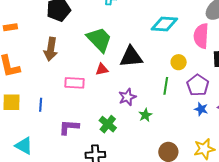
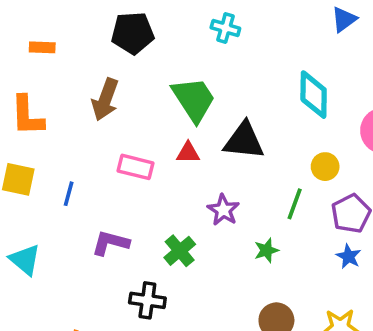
cyan diamond: (164, 24) -> (314, 95), turned 76
purple star: (127, 97) -> (223, 210), turned -30
green star: (145, 115) -> (266, 250), moved

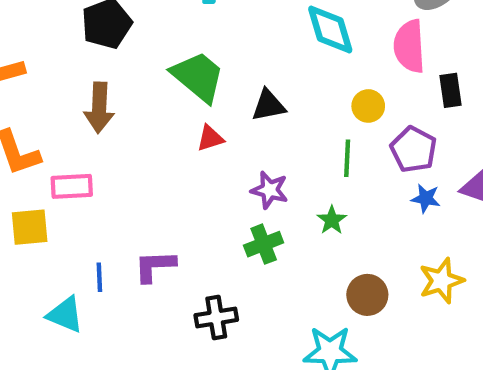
black triangle: (244, 141) -> (268, 105), size x0.7
pink rectangle: (136, 167) -> (72, 186), moved
blue line: (69, 194) -> (99, 277), moved
green cross: (180, 251) -> (264, 244), moved, turned 36

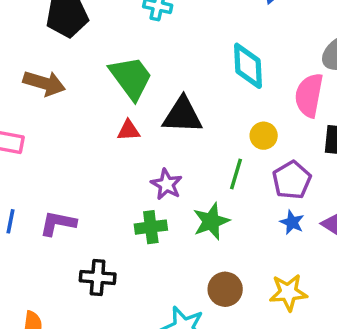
black triangle: (268, 105) -> (183, 115), size x1.4
brown arrow: (99, 108) -> (44, 83), turned -90
green star: (332, 220) -> (211, 221), size x1.5

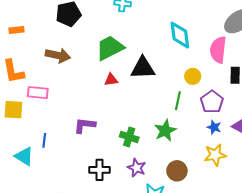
green trapezoid: (131, 78) -> (110, 48), turned -76
purple star: (167, 184) -> (137, 168), moved
purple L-shape: (58, 223) -> (85, 125), moved
green cross: (151, 227) -> (129, 137), turned 30
yellow star: (288, 292) -> (215, 155), moved

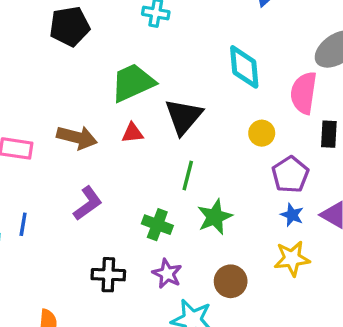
brown arrow: (58, 55) -> (77, 137), moved
black triangle: (143, 68) -> (183, 117), turned -50
green line: (178, 101) -> (188, 175), moved
purple L-shape: (85, 125) -> (88, 203), turned 135

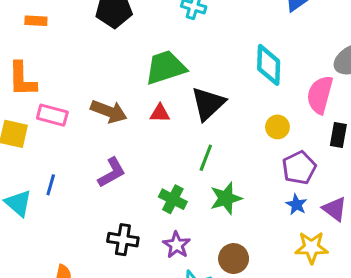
yellow star: (292, 259) -> (312, 247), moved

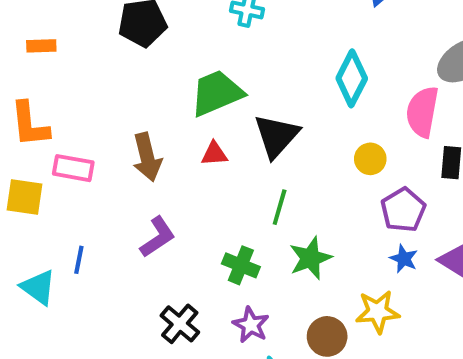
cyan diamond: (269, 65) -> (352, 78), turned 30
brown arrow: (109, 111) -> (147, 157), turned 60
black cross: (123, 240) -> (180, 324), turned 36
yellow star: (312, 247) -> (378, 312), moved

